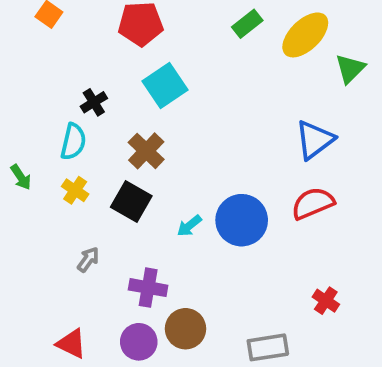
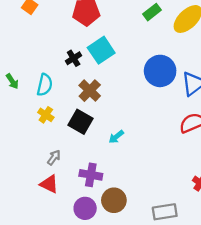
black cross: (94, 102) -> (74, 58), moved
green arrow: (21, 177) -> (12, 81), moved
blue circle: (242, 220) -> (160, 71), moved
red triangle: (71, 344) -> (49, 184), moved

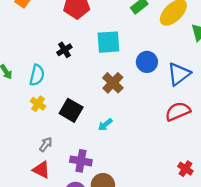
cyan square: (101, 50) -> (108, 42), moved, turned 30
blue circle: (160, 71) -> (147, 62), size x0.7
brown cross: (90, 91) -> (113, 83), moved

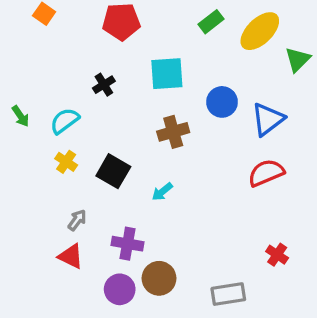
cyan semicircle: (37, 75) -> (65, 121), turned -140
brown cross: (113, 83) -> (173, 132), turned 30

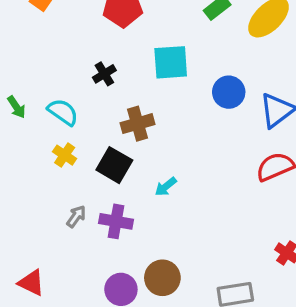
cyan semicircle: (65, 121) -> (63, 112), turned 72
brown cross: (173, 132) -> (138, 124), moved
purple cross: (128, 244) -> (116, 221), moved
red triangle: (71, 256) -> (31, 283), moved

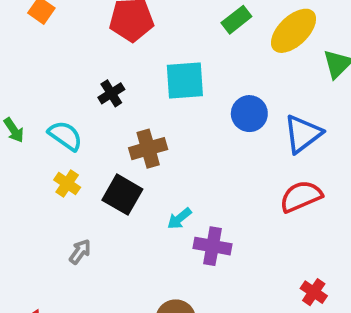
purple cross: (116, 221) -> (213, 246), moved

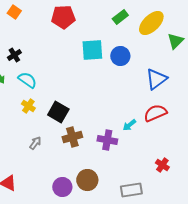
black cross: (111, 93) -> (14, 55), moved
blue circle: (249, 114) -> (120, 56), moved
brown cross: (148, 149) -> (72, 137), moved
cyan arrow: (179, 219) -> (129, 125), moved

